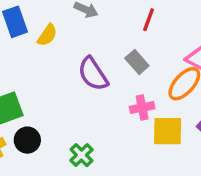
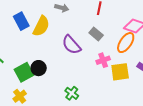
yellow semicircle: (47, 35) -> (41, 26), size x1.5
black circle: (27, 140) -> (39, 68), moved

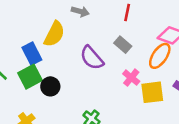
blue rectangle: (21, 21) -> (32, 54), moved
pink cross: (103, 60) -> (131, 78), turned -32
green square: (24, 72) -> (30, 77), moved

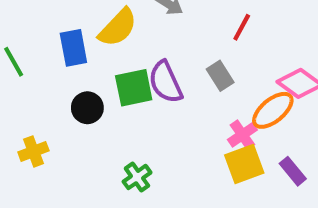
green square: (30, 77) -> (134, 88), moved
pink cross: (131, 78) -> (242, 135), moved
yellow square: (152, 92) -> (244, 164), turned -30

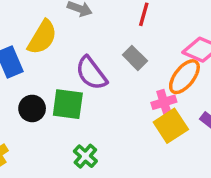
green square: (134, 88) -> (68, 104), moved, turned 32
pink cross: (242, 135) -> (164, 102), turned 30

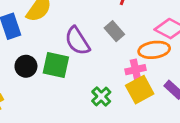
orange ellipse: (184, 77) -> (154, 50), turned 40
green cross: (85, 156) -> (101, 97), moved

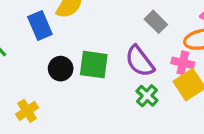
purple semicircle: (77, 41) -> (140, 61), moved
pink cross: (136, 70) -> (183, 63), turned 30

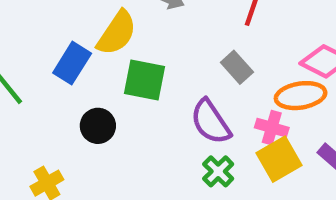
blue rectangle: (40, 26) -> (72, 63), turned 52
green square: (94, 65) -> (145, 80), moved

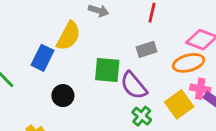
gray rectangle: (237, 67) -> (146, 49), turned -60
green square: (145, 80) -> (107, 70), moved
pink cross: (272, 128) -> (200, 89), moved

